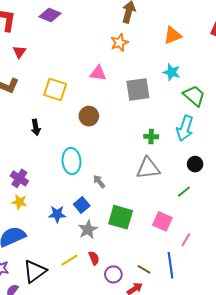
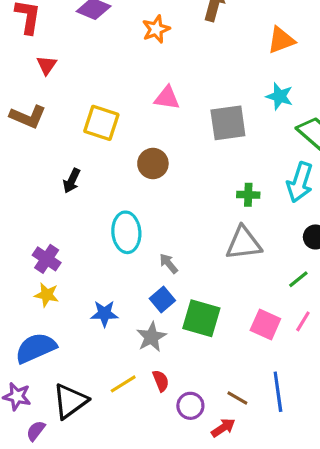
orange star: (119, 43) -> (156, 29), moved
black arrow: (36, 127) -> (72, 181), turned 35
blue square: (82, 205) -> (162, 300), moved
pink line: (186, 240) -> (303, 321), moved

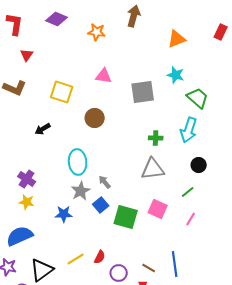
orange star: (156, 29) -> (97, 32), turned 30
black arrow: (72, 181) -> (43, 129), turned 35
pink square: (265, 325) -> (158, 209), moved
gray star: (151, 337) -> (81, 191), moved
red semicircle: (161, 381) -> (100, 257), turned 48

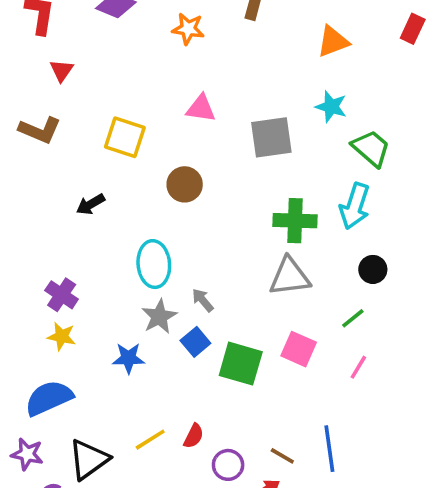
green cross: (156, 138) -> (295, 221), size x1.6

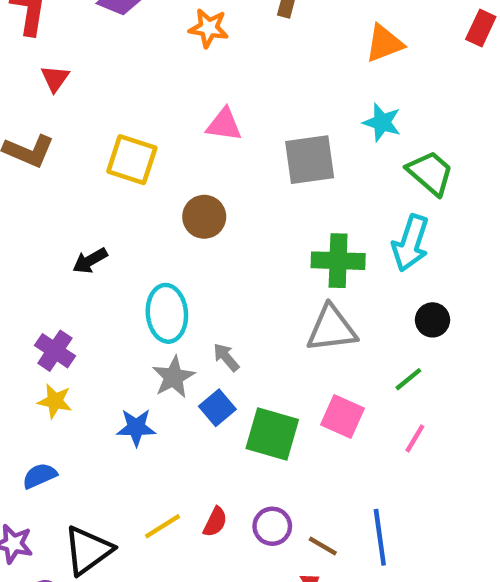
black arrow: (90, 204) -> (90, 261), moved
blue semicircle: (49, 398) -> (40, 476), size x0.6
purple circle: (228, 465) -> (272, 526), moved

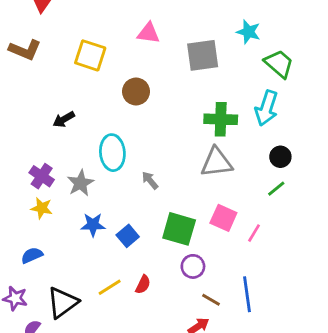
gray star: (173, 377) -> (80, 183), moved
green line: (408, 379) -> (276, 189), moved
blue square: (217, 408) -> (128, 236), moved
pink line: (415, 438) -> (254, 233), moved
purple circle: (272, 526) -> (193, 266), moved

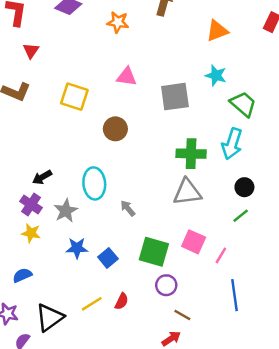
black arrow: (64, 119) -> (42, 177), moved
blue line: (247, 294) -> (234, 295), moved

